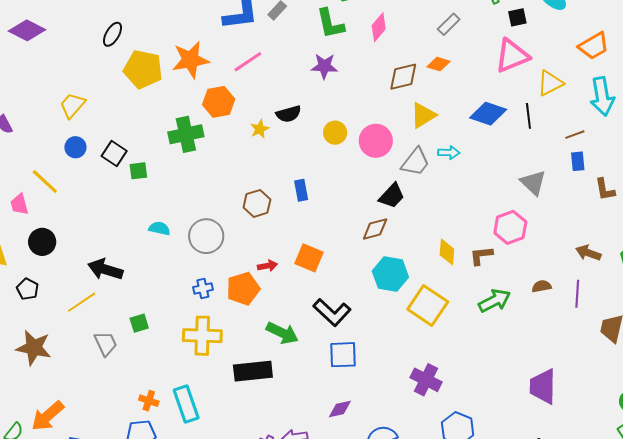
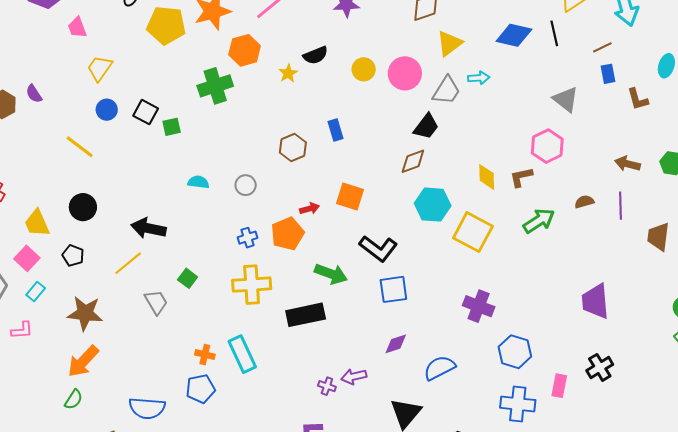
pink trapezoid: (19, 204) -> (77, 27), moved
gray circle: (206, 236) -> (246, 185), size x0.6
green square: (139, 323) -> (188, 278), turned -30
orange arrow: (48, 416) -> (83, 361), moved

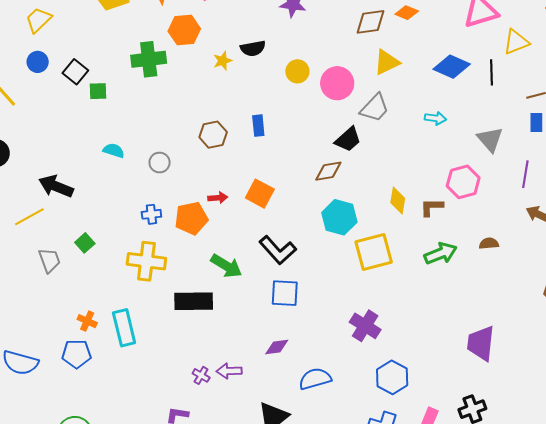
cyan arrow: (479, 78) -> (435, 118), moved
purple line: (621, 206) -> (525, 174), moved
yellow square: (473, 232) -> (374, 252), turned 36

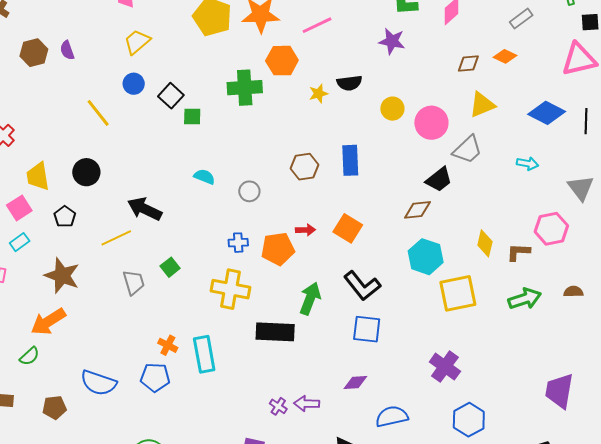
brown diamond: (370, 22) -> (468, 63), size x0.7
blue rectangle: (258, 126) -> (350, 160), size x1.4
green arrow: (226, 266) -> (310, 299), turned -104

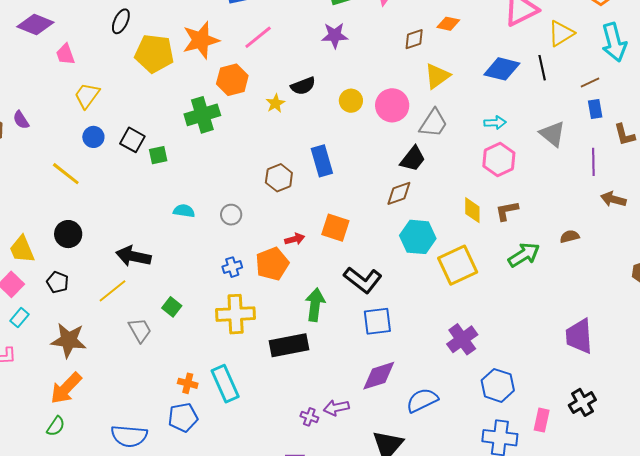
pink hexagon: (551, 229) -> (499, 160), moved
purple cross: (445, 367) -> (462, 339), turned 32
purple diamond: (355, 382) -> (379, 376), size x1.5

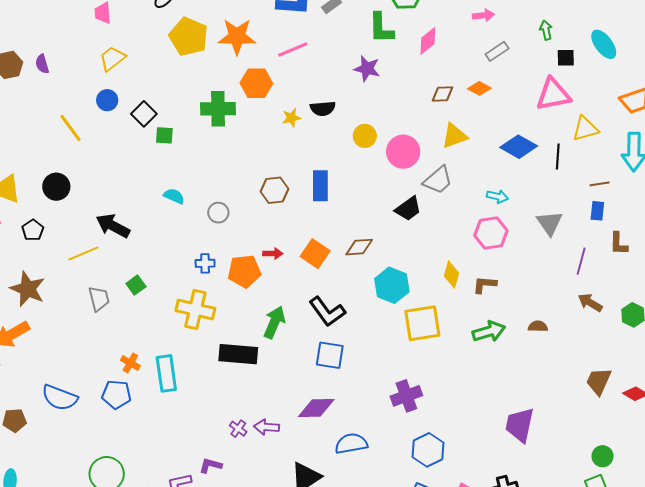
brown diamond: (399, 193) -> (359, 247), moved

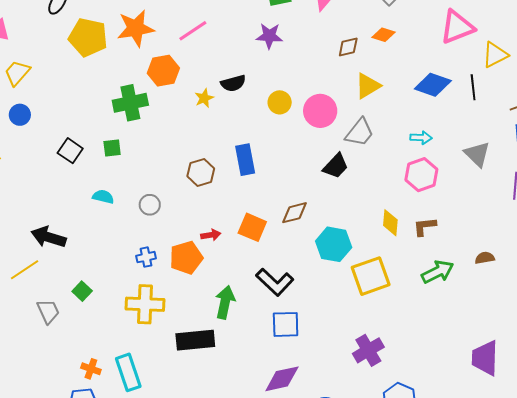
black square: (144, 114) -> (70, 151), moved
green square: (164, 135) -> (112, 148), moved

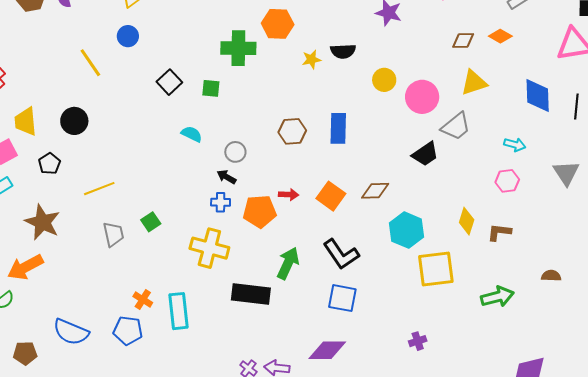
blue diamond: (433, 85) -> (538, 96), turned 57
pink hexagon: (421, 175) -> (507, 181), size x0.7
black arrow: (49, 237) -> (227, 177), moved, size x0.6
green arrow: (438, 272) -> (497, 297), moved
purple cross: (368, 350) -> (418, 341), size x0.6

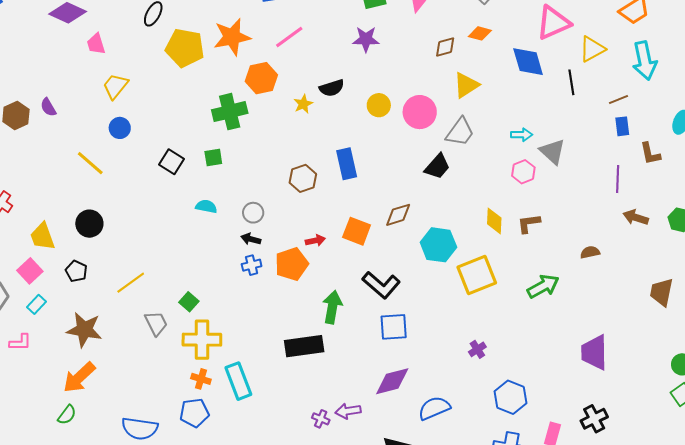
blue diamond: (538, 96) -> (528, 62), moved
gray triangle: (566, 173) -> (552, 152), moved
yellow cross: (209, 248) -> (202, 340), moved

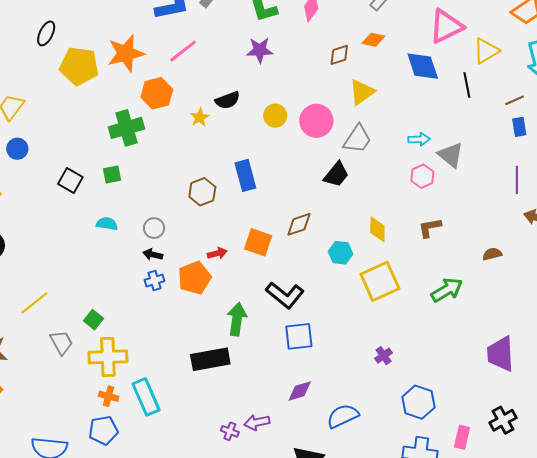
yellow diamond: (494, 221) -> (377, 229), moved
cyan hexagon: (438, 245) -> (340, 253), size x0.7
purple diamond: (392, 381) -> (300, 391), size x0.7

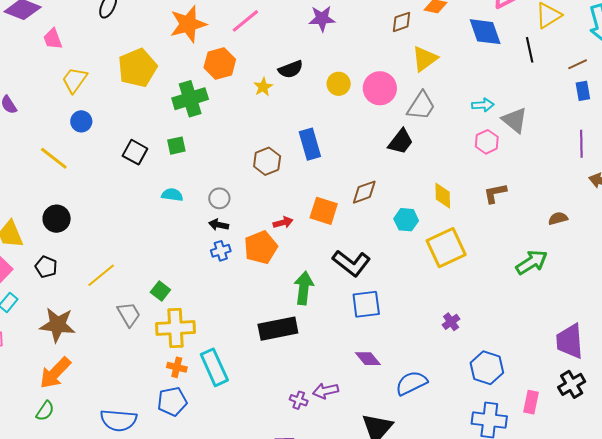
yellow pentagon: (79, 66) -> (137, 68), moved, turned -30
green arrow: (447, 290) -> (532, 262), moved
purple trapezoid: (501, 354) -> (570, 341), moved
purple diamond: (300, 391) -> (368, 359), turned 68

